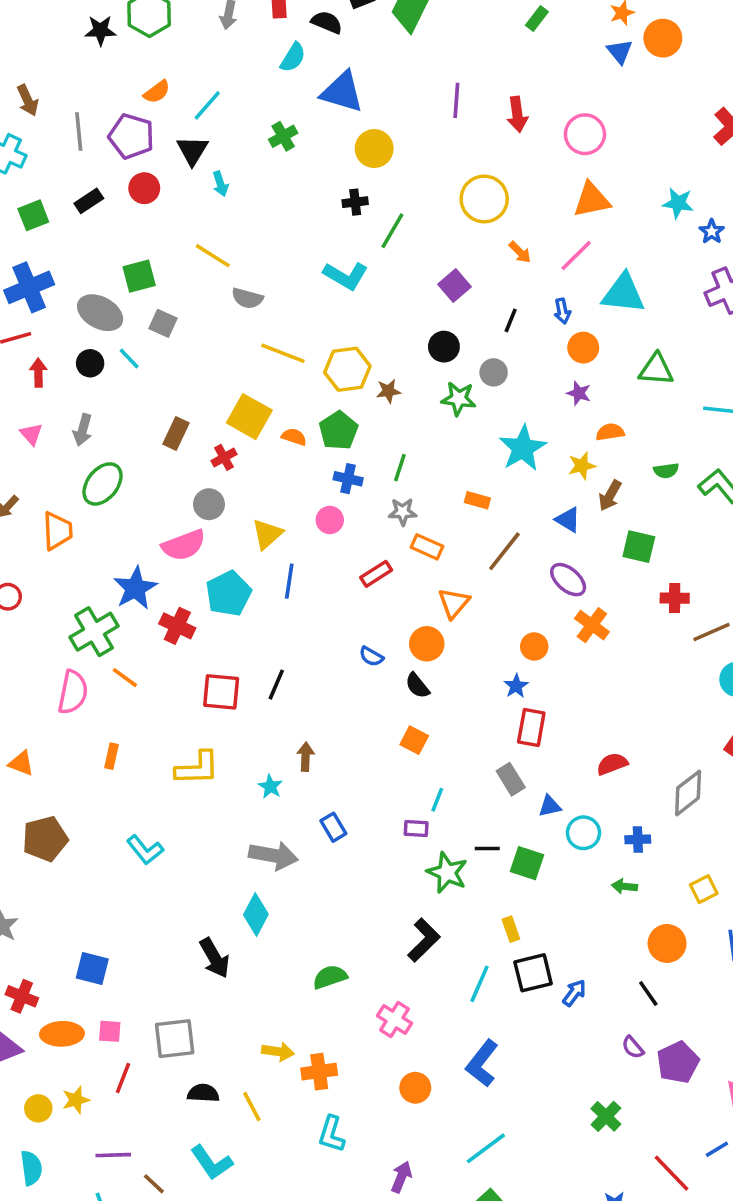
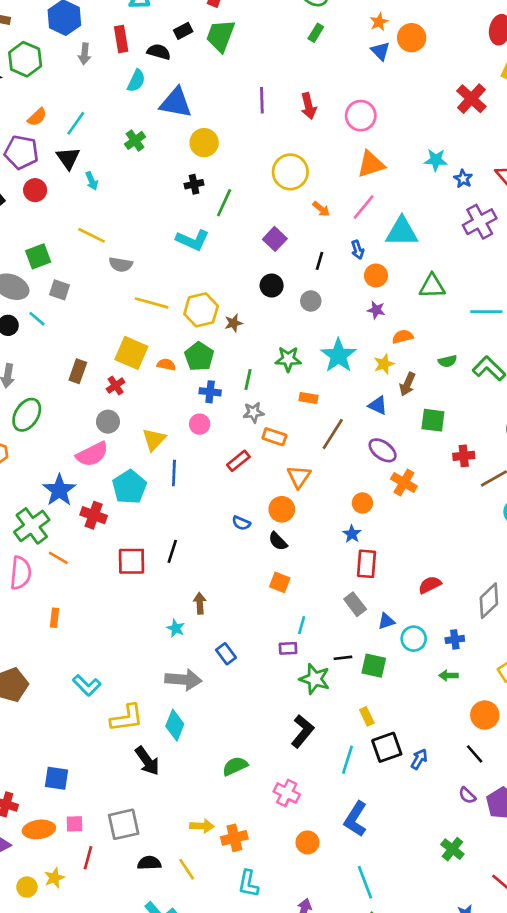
green star: (459, 399) -> (288, 359), moved
yellow L-shape: (197, 768) -> (127, 718), moved
cyan line: (486, 1148) -> (365, 882), turned -68

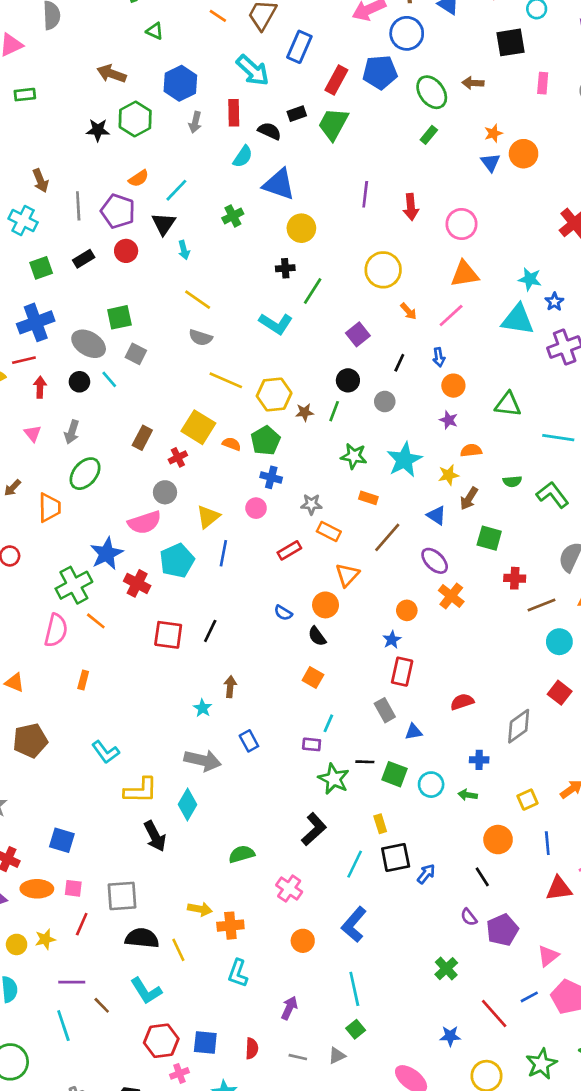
cyan triangle: (402, 232) -> (518, 320), moved
yellow line: (92, 235) -> (198, 300), moved
green line: (248, 379) -> (334, 411), moved
cyan circle: (414, 639) -> (431, 785), moved
black semicircle: (149, 863) -> (142, 938), size x1.4

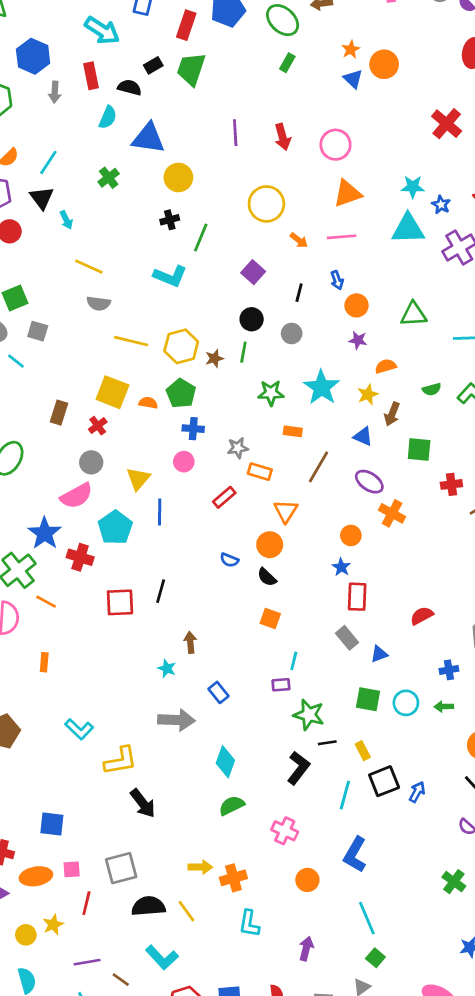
pink line: (451, 316) -> (342, 237), turned 48
black line: (365, 762) -> (327, 743), moved
cyan diamond: (188, 805) -> (225, 762), moved

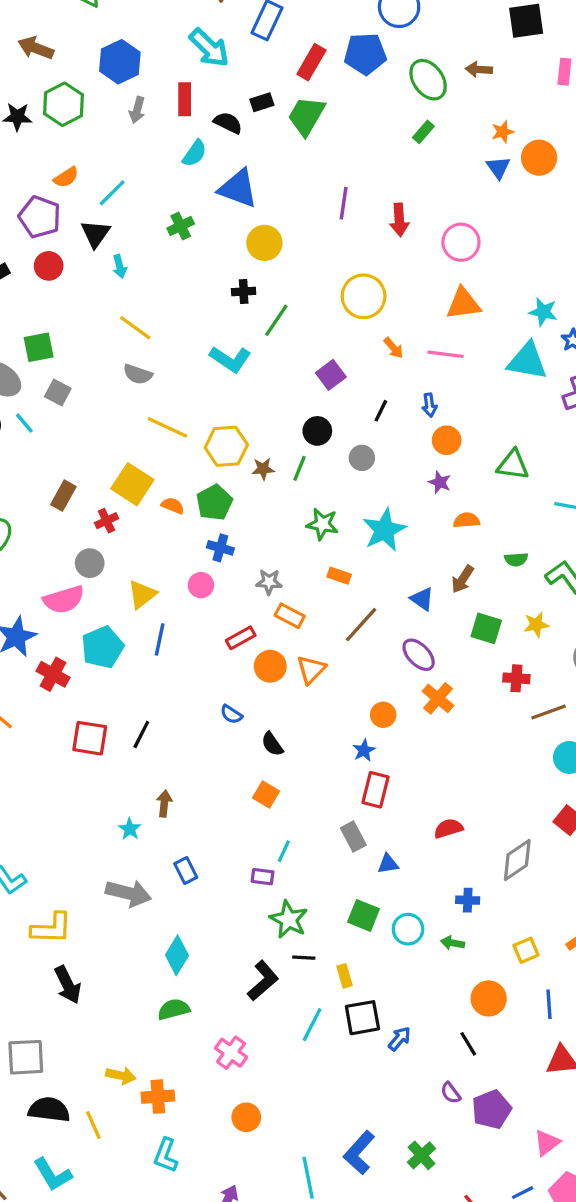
yellow star: (368, 394) -> (536, 625), moved
orange circle: (270, 545) -> (270, 666), moved
blue L-shape: (355, 855) -> (359, 1153), moved

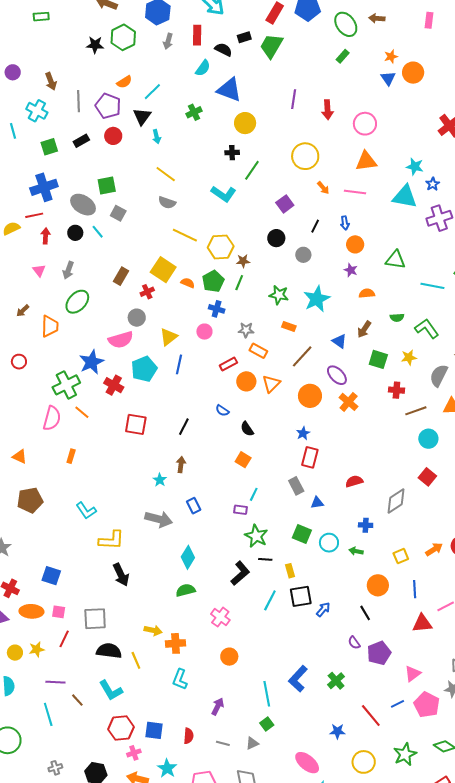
green line: (299, 468) -> (239, 283), moved
orange circle: (383, 715) -> (310, 396), moved, size x1.5
black line: (141, 735) -> (184, 427), moved

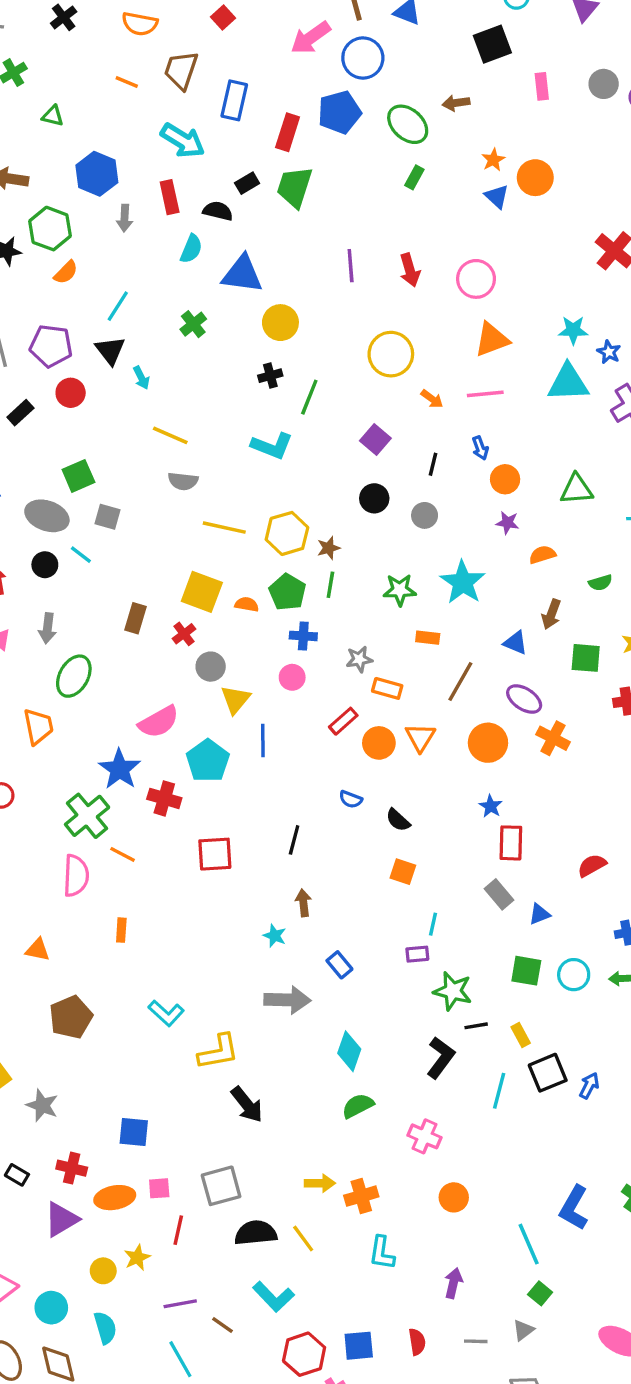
orange semicircle: (124, 82) -> (66, 272), moved
gray circle: (137, 318) -> (211, 667), moved

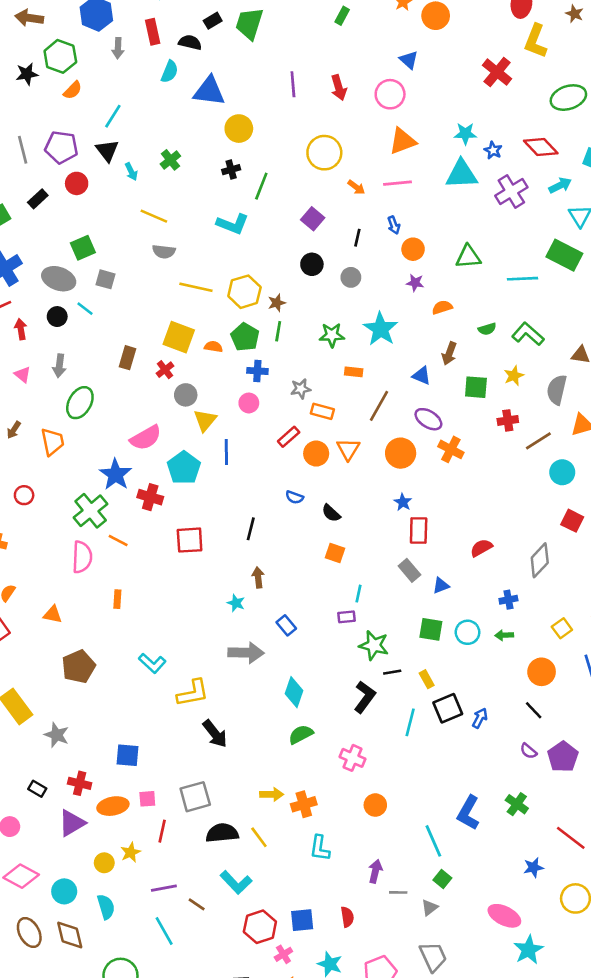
blue triangle: (497, 196) -> (409, 60), moved
green cross: (193, 324) -> (170, 160), moved
gray line: (476, 1341) -> (398, 892), moved

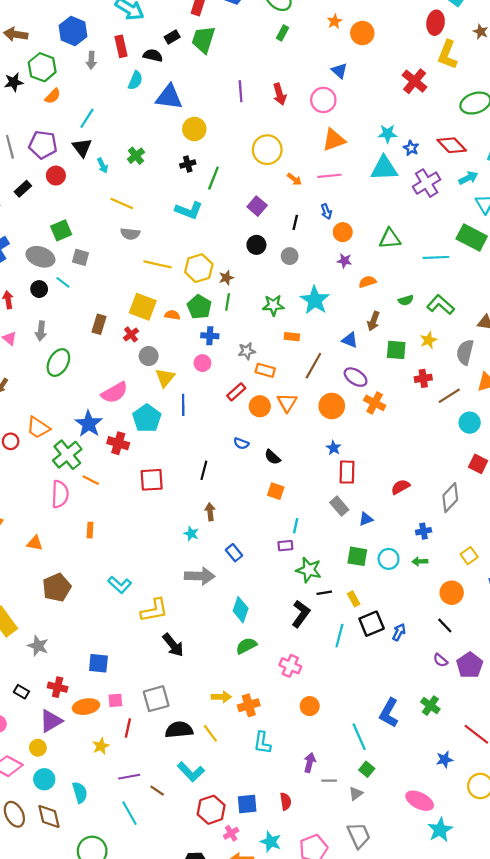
orange trapezoid: (53, 442) -> (38, 428), moved, turned 135
yellow circle: (104, 863) -> (38, 748), moved

